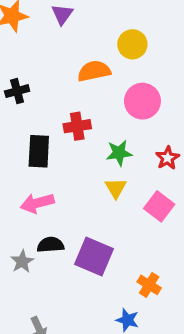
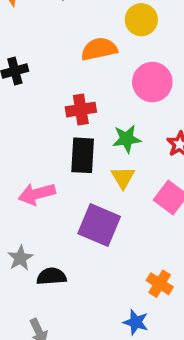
black rectangle: (39, 151) -> (83, 155), moved
black semicircle: (51, 245) -> (51, 276), moved
purple square: (94, 257) -> (99, 225), moved

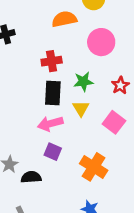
pink arrow: (37, 194) -> (50, 124), moved
purple square: (99, 225) -> (53, 152), moved, size x0.6
orange cross: (160, 284) -> (94, 167), moved, size x1.5

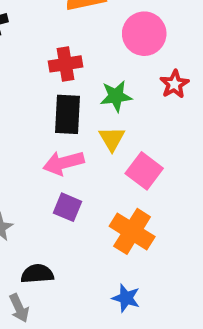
red star: (120, 85) -> (174, 84), moved
pink square: (114, 122) -> (144, 171), moved
black semicircle: (31, 177) -> (37, 274), moved

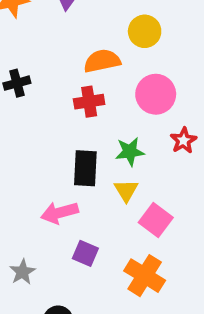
red cross: (66, 64) -> (89, 102), moved
pink arrow: (63, 163) -> (59, 213), moved

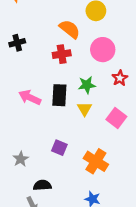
orange semicircle: (102, 61) -> (70, 29), turned 50
pink arrow: (59, 213) -> (30, 97), moved, turned 40
pink square: (156, 220) -> (116, 118), moved

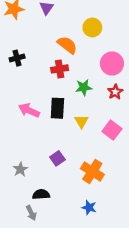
pink circle: (103, 50) -> (112, 63), moved
green star: (87, 85) -> (84, 87), moved
purple square: (59, 148) -> (57, 158), turned 32

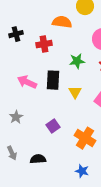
orange semicircle: (67, 45) -> (62, 22), turned -30
red cross: (60, 69) -> (44, 44), moved
gray star: (20, 169) -> (16, 117), moved
gray arrow: (31, 213) -> (12, 153), moved

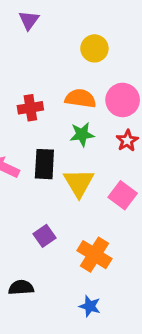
orange semicircle: (62, 22) -> (80, 98), moved
yellow triangle: (75, 92) -> (79, 183), size x1.5

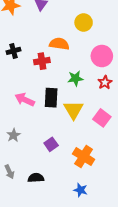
orange semicircle: (80, 98) -> (59, 44), moved

